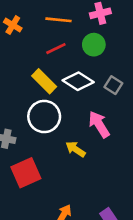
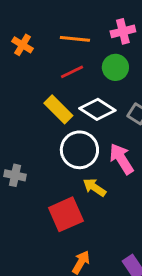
white circle: (44, 117) -> (79, 150), moved
red square: (26, 173) -> (66, 214), moved

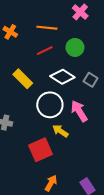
pink cross: (123, 31) -> (80, 12), moved, turned -35
yellow rectangle: (58, 109) -> (23, 79), moved

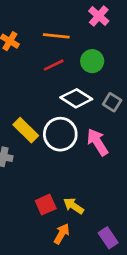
yellow rectangle: (23, 79) -> (26, 130), moved
yellow arrow: (60, 131) -> (74, 206), moved
red square: (41, 150) -> (46, 205), moved, size x0.7

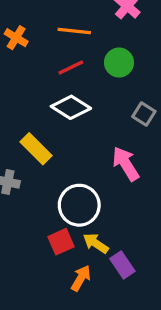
white diamond: (76, 98) -> (71, 107), moved
white circle: (60, 134) -> (79, 205), moved
purple rectangle: (108, 238) -> (122, 265), moved

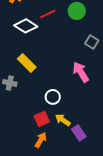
white diamond: (71, 107) -> (26, 26), moved
white circle: (79, 205) -> (53, 97), size x0.6
orange arrow: (81, 278) -> (41, 140), moved

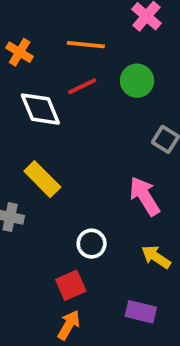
white diamond: (26, 26) -> (40, 109), turned 35
yellow arrow: (63, 120) -> (156, 257), moved
purple rectangle: (79, 133) -> (141, 312), turned -42

